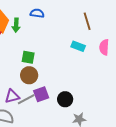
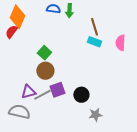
brown line: (87, 21) -> (94, 27), moved
green arrow: (16, 25) -> (69, 11), moved
green square: (28, 57) -> (44, 53), turned 32

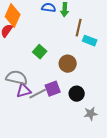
brown line: (94, 27) -> (79, 28), moved, turned 30
brown circle: (45, 71) -> (68, 64), moved
gray semicircle: (19, 112) -> (17, 78), moved

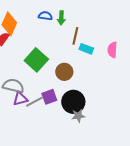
green square: (40, 52) -> (36, 60), size x1.6
black circle: (77, 94) -> (73, 102), size x1.5
gray star: (91, 114) -> (78, 116), moved

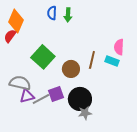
blue semicircle: (45, 16) -> (52, 13), turned -96
brown line: (75, 36) -> (92, 60), moved
cyan rectangle: (86, 49) -> (112, 61), moved

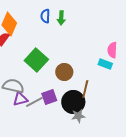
brown line: (92, 60) -> (85, 89), moved

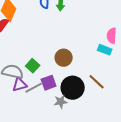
green square: (36, 60) -> (33, 66), moved, size x0.6
brown line: (85, 89) -> (97, 82), moved, turned -60
gray star: (78, 116) -> (61, 102), moved

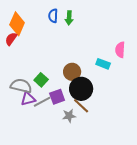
cyan rectangle: (105, 50) -> (103, 64), moved
brown line: (97, 82) -> (81, 106), moved
black circle: (73, 88) -> (81, 89), moved

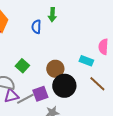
blue semicircle: (53, 16) -> (36, 27), moved
green square: (41, 80) -> (22, 66), moved
brown line: (81, 106) -> (97, 84), moved

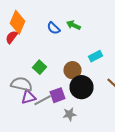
green arrow: (52, 15) -> (74, 25), moved, turned 112
blue semicircle: (36, 27) -> (54, 28), turned -48
cyan rectangle: (86, 61) -> (96, 56), moved, turned -48

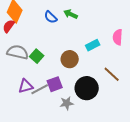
gray semicircle: (22, 84) -> (18, 52), moved
black circle: (82, 87) -> (87, 88), moved

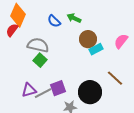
pink semicircle: (118, 37) -> (121, 41), turned 35
gray semicircle: (18, 52) -> (38, 45), moved
brown circle: (70, 59) -> (88, 39), moved

